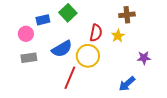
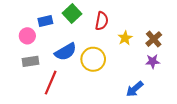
brown cross: (127, 15) -> (154, 39), moved, turned -35
red semicircle: (96, 33) -> (102, 21), moved
red line: (70, 78) -> (51, 83), moved

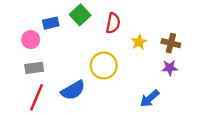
brown cross: (154, 39) -> (171, 43), turned -35
blue semicircle: (66, 52) -> (73, 90), moved
red line: (51, 83) -> (37, 97), moved

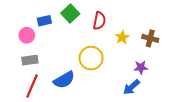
purple star: (170, 68) -> (141, 67), moved

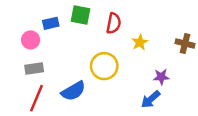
green square: (70, 13) -> (80, 15), turned -36
brown cross: (150, 38) -> (185, 44), moved

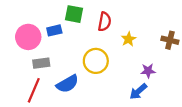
blue rectangle: (51, 23) -> (54, 30), moved
pink circle: (31, 40) -> (28, 37), size x1.5
gray rectangle: (34, 68) -> (41, 63), moved

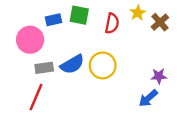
blue rectangle: (54, 30) -> (54, 20), moved
yellow star: (128, 39) -> (138, 13), moved
brown cross: (170, 40) -> (160, 22), moved, turned 35
blue semicircle: (67, 84) -> (72, 64), moved

